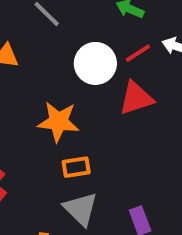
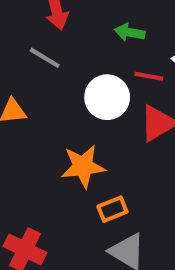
red line: (138, 53) -> (149, 76), turned 56

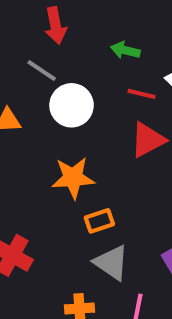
white circle: (107, 97) -> (72, 105), moved

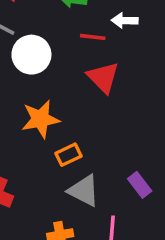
red triangle: (148, 140) -> (103, 77), turned -40

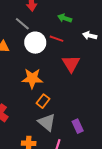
red line: (93, 37) -> (56, 39), moved
orange rectangle: (69, 155) -> (43, 101), turned -40

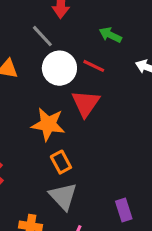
red triangle: (71, 64) -> (86, 103), moved
orange rectangle: (43, 101) -> (61, 162), turned -72
purple rectangle: (78, 126) -> (124, 210), moved

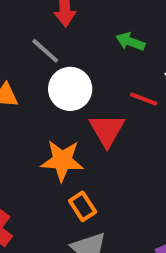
red line: (94, 66) -> (144, 99), moved

